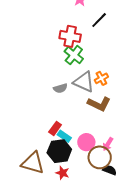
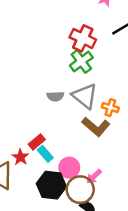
orange cross: (101, 78) -> (110, 108), moved, turned 32
black hexagon: (59, 151) -> (51, 185), moved
red star: (62, 173) -> (20, 157), moved

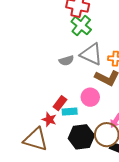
cyan rectangle: (45, 154) -> (70, 112), turned -40
pink circle: (69, 168) -> (90, 97), moved

